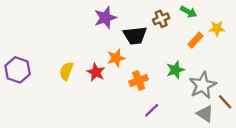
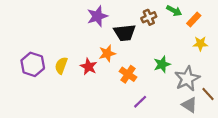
yellow star: (217, 28) -> (200, 44), moved
orange rectangle: (196, 40) -> (194, 19), moved
purple hexagon: (18, 70) -> (33, 64), moved
orange cross: (139, 81) -> (128, 74), turned -35

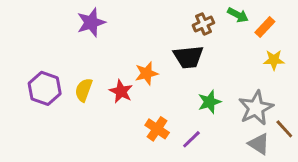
purple star: (97, 16) -> (91, 22), moved
black trapezoid: (125, 33) -> (188, 57), moved
green star: (162, 64) -> (209, 102), moved
orange cross: (128, 74) -> (157, 129), moved

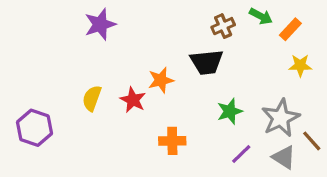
purple hexagon: (45, 88) -> (34, 128), moved
orange cross: (157, 129) -> (172, 141), turned -35
purple line: (191, 139) -> (241, 154), moved

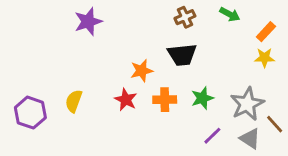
brown cross: (223, 26) -> (185, 17), moved
orange rectangle: (290, 29) -> (266, 32), moved
yellow semicircle: (92, 98) -> (74, 101), moved
red star: (133, 100) -> (126, 100), moved
orange cross: (172, 141) -> (165, 100), moved

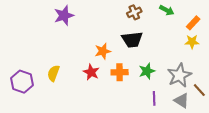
purple line: (212, 136) -> (154, 98), turned -48

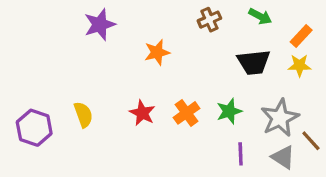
black trapezoid: (132, 40) -> (254, 62), moved
orange star: (103, 51) -> (157, 52), moved
orange cross: (120, 72) -> (186, 113), turned -35
yellow semicircle: (53, 73) -> (83, 115), turned 140

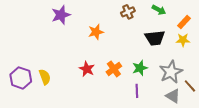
yellow semicircle: (83, 115) -> (45, 77), moved
purple line: (241, 154) -> (137, 91), moved

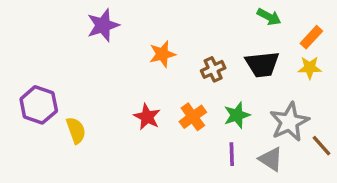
brown cross: (128, 12) -> (213, 69), moved
purple hexagon: (21, 78) -> (39, 105), moved
gray triangle: (173, 96) -> (271, 159), moved

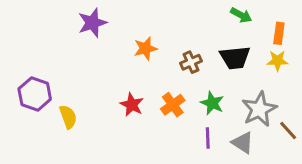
orange rectangle: (311, 37) -> (279, 33), turned -35
green star: (237, 115) -> (212, 103), turned -30

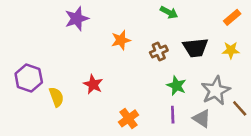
green arrow: (241, 15) -> (169, 12), moved
orange rectangle: (279, 33) -> (232, 17), moved, turned 42
red star: (132, 105) -> (93, 84), moved
orange cross: (173, 105) -> (128, 118), moved

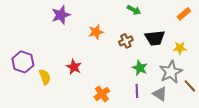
yellow star: (231, 50) -> (180, 48), moved

